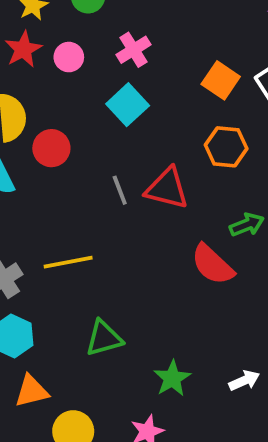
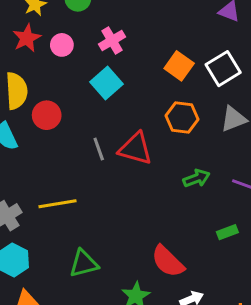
red semicircle: (212, 265) -> (168, 261), moved

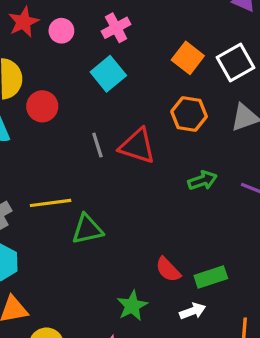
green rectangle: (227, 232) -> (211, 277), moved, size x1.4
red semicircle: (168, 261) -> (168, 270), size x0.7
green triangle: (84, 263) -> (87, 229), moved

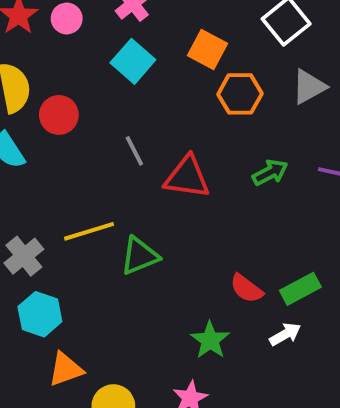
orange square: (188, 58) -> (207, 50), moved
red triangle: (137, 146) -> (187, 177), moved

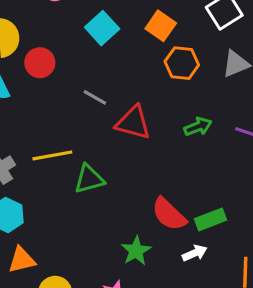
gray line: (134, 151) -> (95, 97), turned -40
red semicircle: (246, 289) -> (169, 214), size x1.4

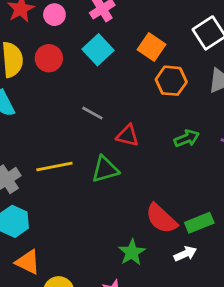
red circle: (40, 63) -> (49, 58), moved
red triangle: (133, 123) -> (128, 136), size x0.7
green triangle: (89, 179) -> (105, 169), moved
orange triangle: (22, 260) -> (28, 262), turned 40

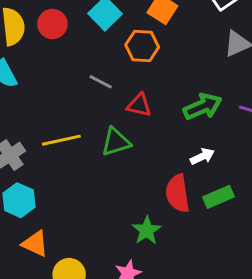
orange hexagon: (171, 81) -> (142, 46), moved
green arrow: (187, 138) -> (203, 107), size x1.4
red semicircle: (161, 219) -> (178, 193), turned 40
white arrow: (185, 254) -> (202, 156), moved

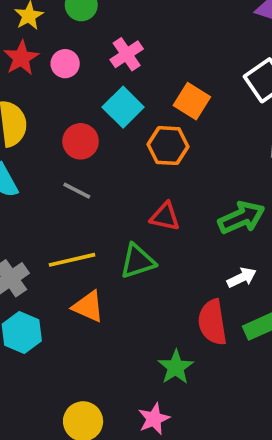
red circle: (52, 24) -> (81, 141), moved
gray line: (101, 82) -> (77, 191), moved
orange triangle: (35, 244) -> (88, 307), moved

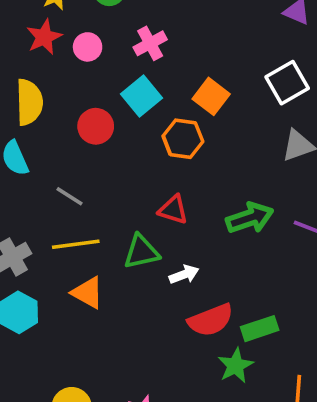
gray line: (77, 191) -> (70, 196), moved
white arrow: (242, 278) -> (184, 275), moved
red semicircle: (212, 322) -> (211, 320), turned -108
green star: (176, 367) -> (235, 366), moved

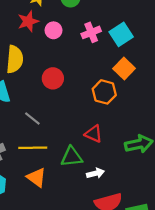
cyan square: (141, 96) -> (121, 34), moved

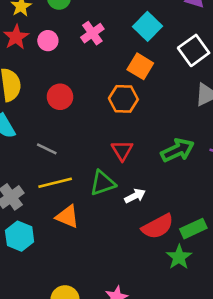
cyan square: (121, 34) -> (148, 26), moved
red triangle: (94, 134) -> (122, 150), turned 48

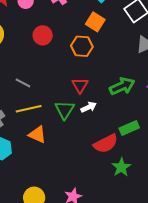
red circle: (60, 97) -> (43, 35), moved
green triangle: (103, 183) -> (65, 110), turned -40
white arrow: (135, 196) -> (89, 107), moved
green rectangle: (193, 229) -> (129, 128), moved

